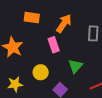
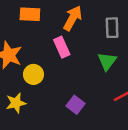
green triangle: (75, 66) -> (107, 61), moved
yellow circle: (41, 72) -> (33, 74), moved

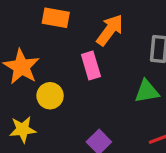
green triangle: (107, 61) -> (147, 91), turned 36

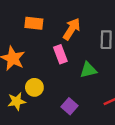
green triangle: (147, 91) -> (88, 70), moved
yellow circle: (50, 96) -> (34, 87), moved

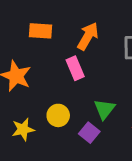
green triangle: (88, 70) -> (104, 109), moved, turned -36
yellow circle: (34, 87) -> (58, 115), moved

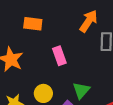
orange arrow: (88, 36) -> (89, 21), moved

